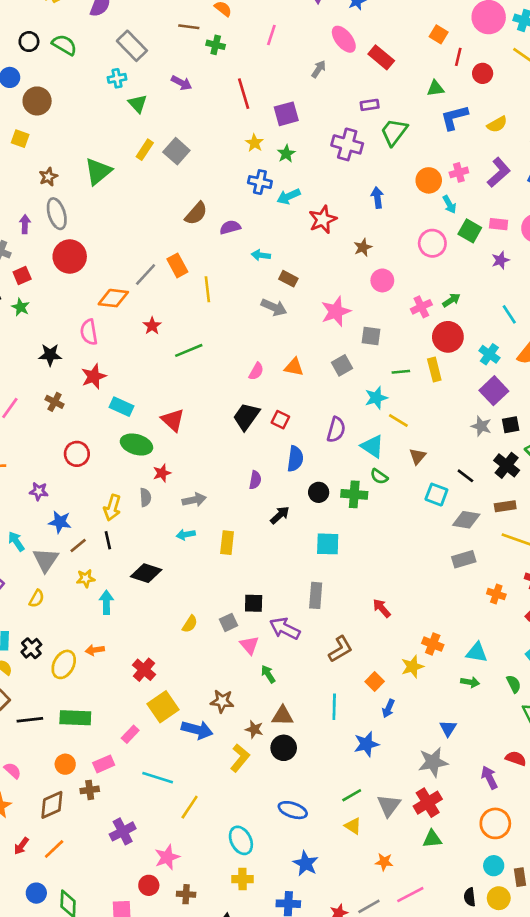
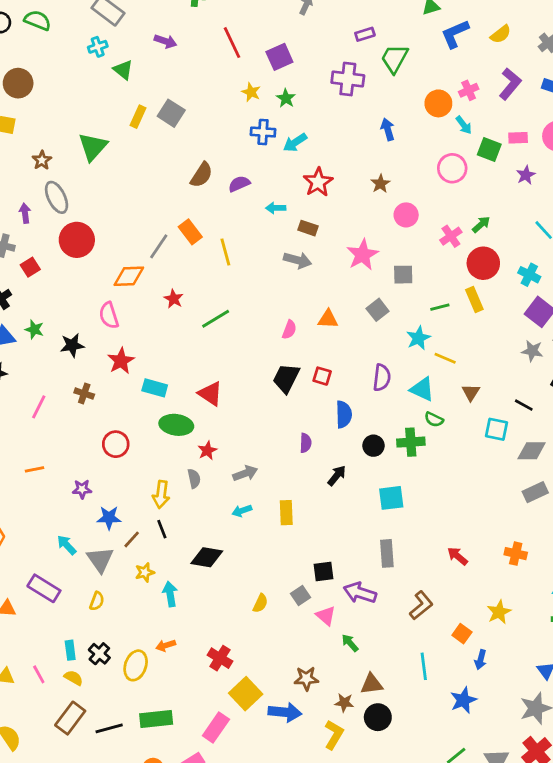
red star: (323, 220) -> (318, 182), moved
green star: (21, 307) -> (34, 329), moved
orange cross: (433, 644) -> (516, 554), moved
pink rectangle: (130, 734) -> (216, 727), size x1.5

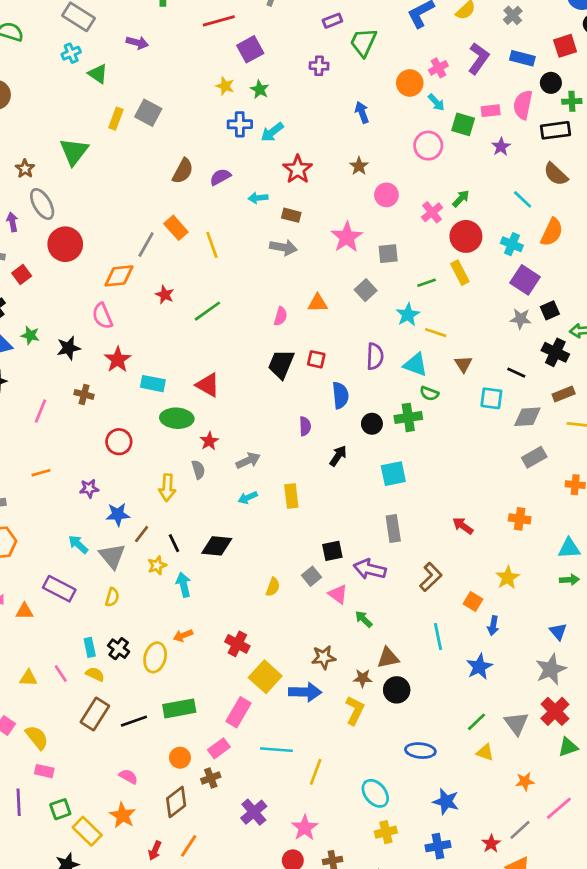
red line: (232, 43) -> (219, 21), moved, turned -76
purple cross: (348, 79) -> (319, 66), size x0.6
black line: (162, 529) -> (174, 543), moved

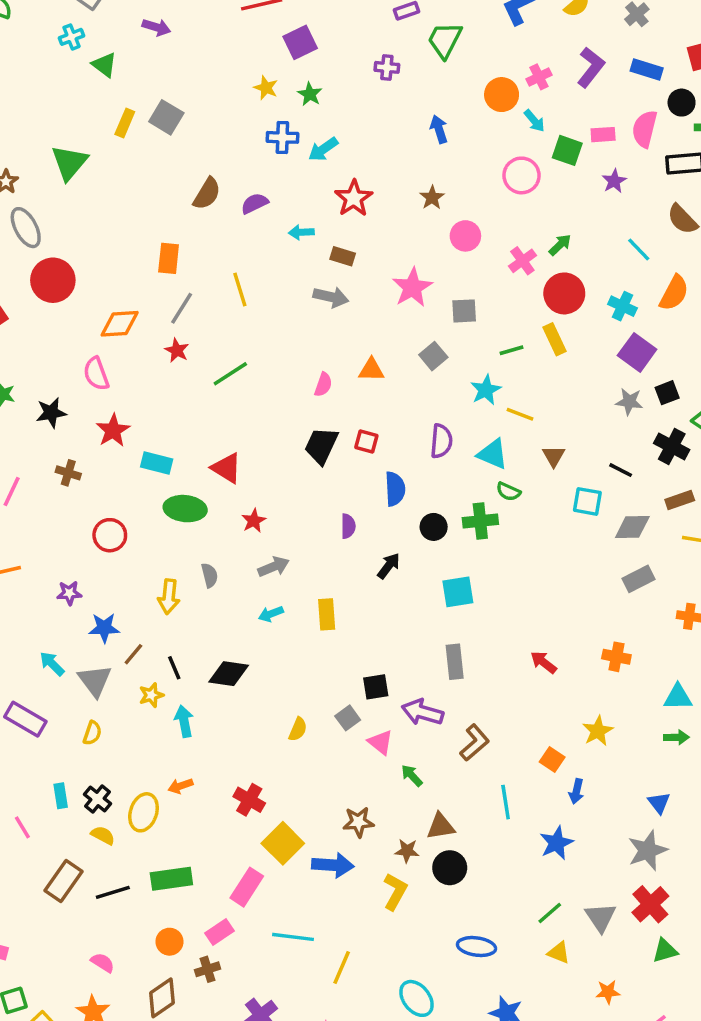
orange rectangle: (176, 228) -> (169, 258), moved, turned 45
gray line: (146, 244) -> (182, 308), moved
red star: (209, 441) -> (254, 521), moved
brown L-shape: (431, 577) -> (475, 743), moved
yellow semicircle: (95, 674) -> (103, 835), moved

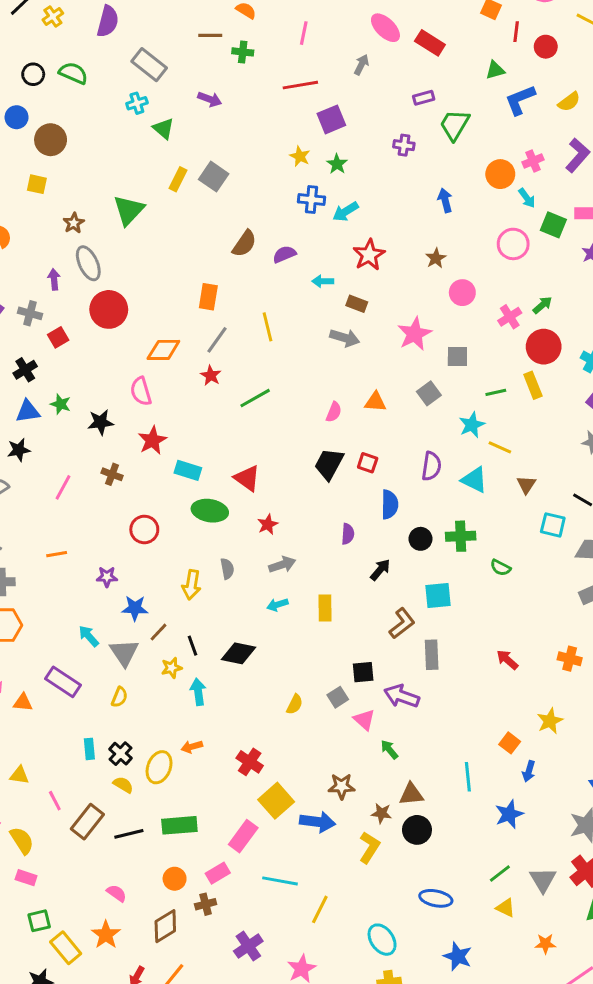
green semicircle: (508, 492) -> (501, 568), moved
brown L-shape: (475, 743) -> (402, 623), moved
pink line: (22, 827) -> (55, 801), moved

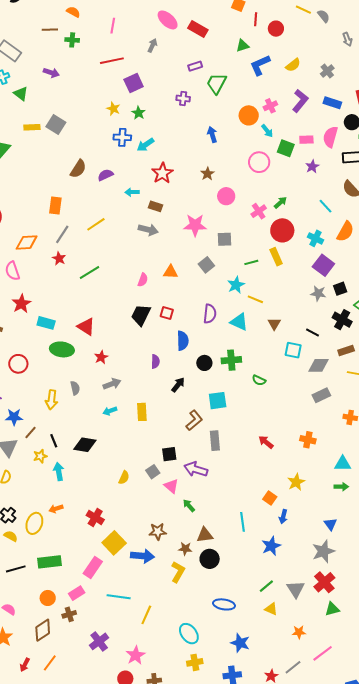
yellow rectangle: (178, 179) -> (32, 127), turned 63
yellow line: (268, 327) -> (96, 224), turned 72
pink star: (415, 334) -> (195, 225), turned 30

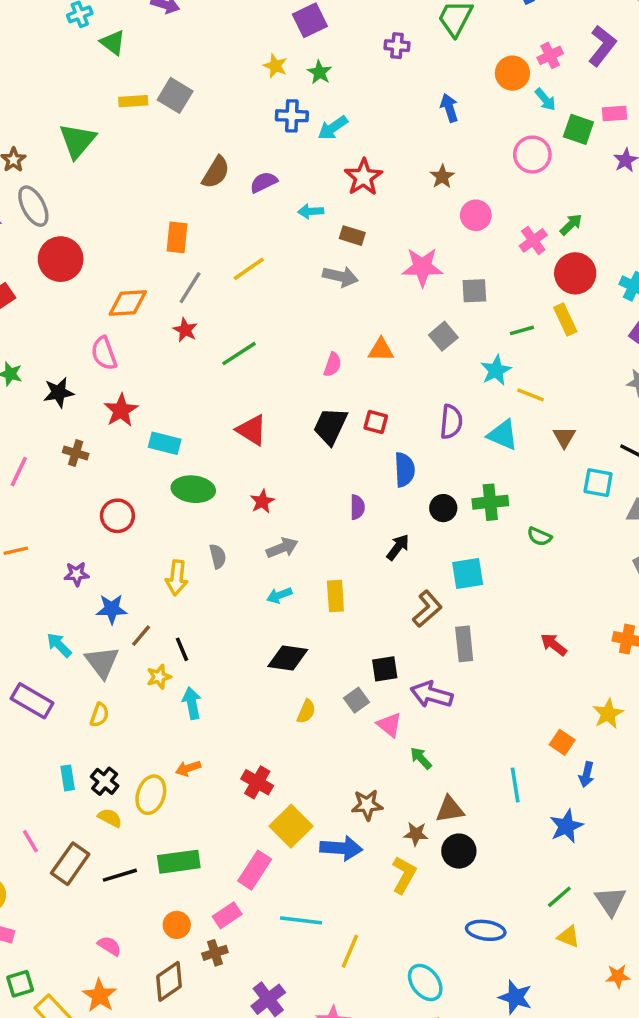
red triangle: (86, 327) -> (252, 430), moved
black diamond: (85, 445) -> (288, 658), moved

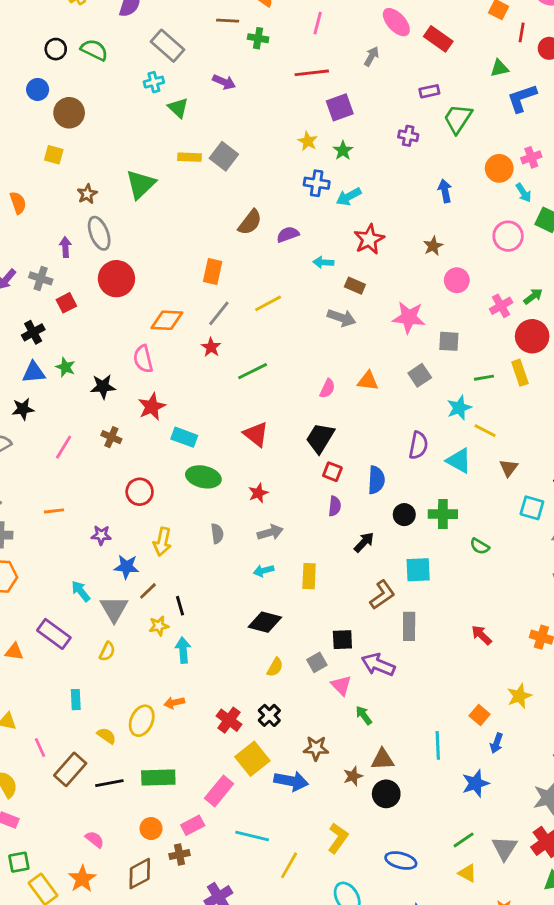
red square: (376, 422) -> (332, 472), moved
yellow arrow: (177, 578) -> (162, 542), moved
black cross: (105, 781) -> (269, 715), moved
brown star: (416, 834) -> (353, 776), turned -30
yellow L-shape: (404, 875) -> (338, 838), moved

